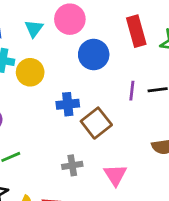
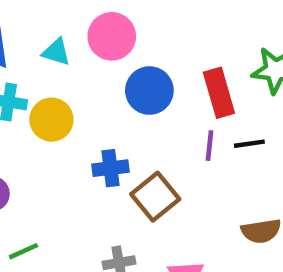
cyan triangle: (34, 29) -> (56, 52), turned -48
red rectangle: (136, 31) -> (219, 93), moved

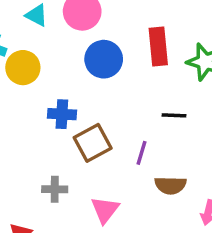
red rectangle: (219, 93) -> (158, 47), moved
purple line: (210, 146) -> (141, 153), moved

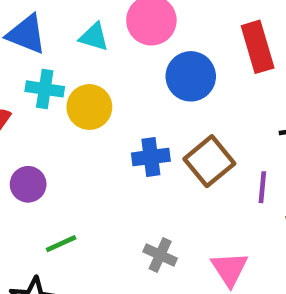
brown square: (93, 143) -> (209, 161), moved
gray cross: (55, 189) -> (160, 255), turned 35

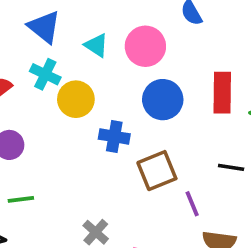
blue cross: (151, 157) -> (114, 136), moved
purple line: (262, 187) -> (192, 204), turned -45

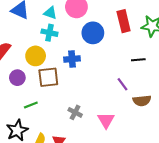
cyan cross: (45, 74) -> (49, 33), moved
yellow circle: (76, 99) -> (36, 56), moved
brown square: (157, 171) -> (48, 77), moved, turned 30

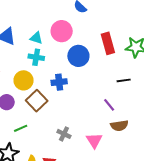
brown square: (48, 77) -> (37, 101), turned -35
brown semicircle: (142, 101) -> (119, 126), moved

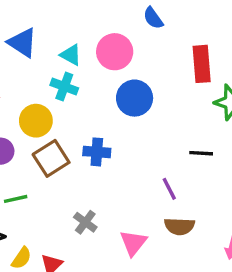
red rectangle: (108, 43) -> (202, 64), moved
blue cross: (59, 82) -> (97, 152), moved

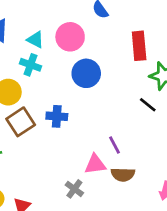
black line: (201, 153) -> (148, 105), moved, turned 36
gray cross: (85, 222) -> (74, 189), moved
pink triangle: (133, 243) -> (95, 164), moved, turned 45

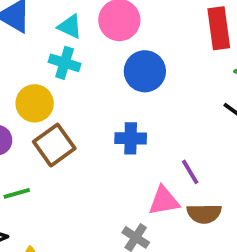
blue cross: (57, 116) -> (131, 138), moved

